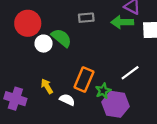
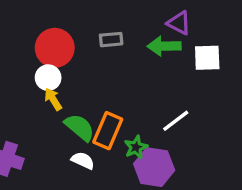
red circle: (28, 23) -> (55, 48), moved
green semicircle: (61, 38) -> (80, 127), moved
yellow arrow: (47, 86) -> (53, 99), moved

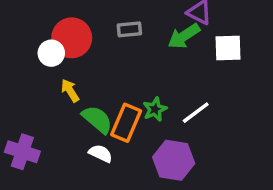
green arrow: (164, 46) -> (184, 36), turned -32
white circle: (48, 78) -> (51, 53), moved
green star: (136, 147) -> (155, 109), moved

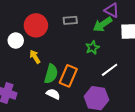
white circle: (51, 53) -> (16, 41), moved
green star: (155, 109) -> (92, 48), moved
green semicircle: (97, 119) -> (51, 74), turned 66

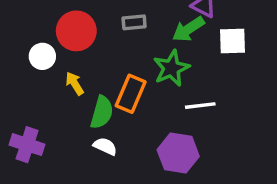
green star: (92, 48) -> (171, 68), size x1.5
white line: (110, 70) -> (200, 106), turned 30
orange rectangle: (68, 76) -> (131, 94), moved

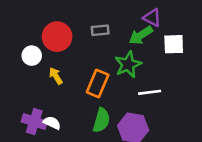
green semicircle: (102, 112) -> (101, 120), moved
purple cross: (27, 145) -> (34, 122), moved
white semicircle: (105, 146) -> (52, 123), moved

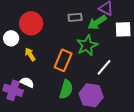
gray rectangle: (100, 30) -> (75, 17), moved
white line: (150, 92) -> (104, 67), turned -42
white semicircle: (52, 123) -> (27, 82), moved

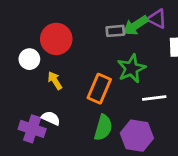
green arrow: (97, 22) -> (135, 26), moved
white line: (104, 67) -> (154, 98), turned 42

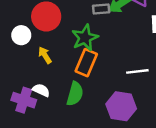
green star: (131, 68) -> (85, 38), moved
green semicircle: (103, 128) -> (75, 94), moved

